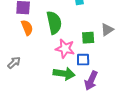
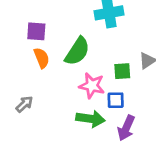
green semicircle: (54, 23) -> (77, 51), turned 45

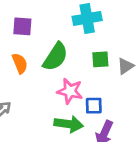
purple square: (36, 31) -> (22, 26), moved
green square: (122, 71) -> (100, 59), moved

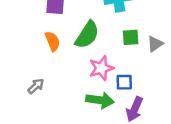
pink star: (70, 91) -> (101, 68), turned -30

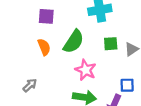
pink star: (101, 68) -> (86, 70), turned -30
blue square: (124, 82) -> (127, 85), moved

